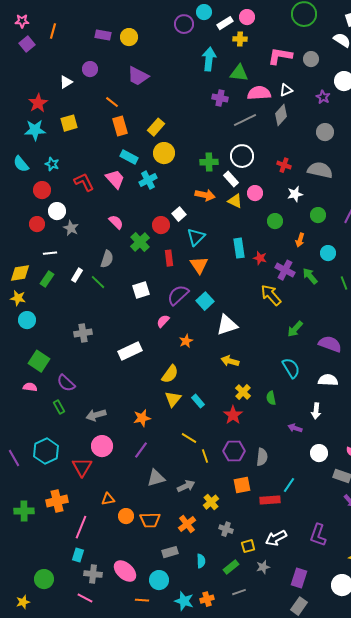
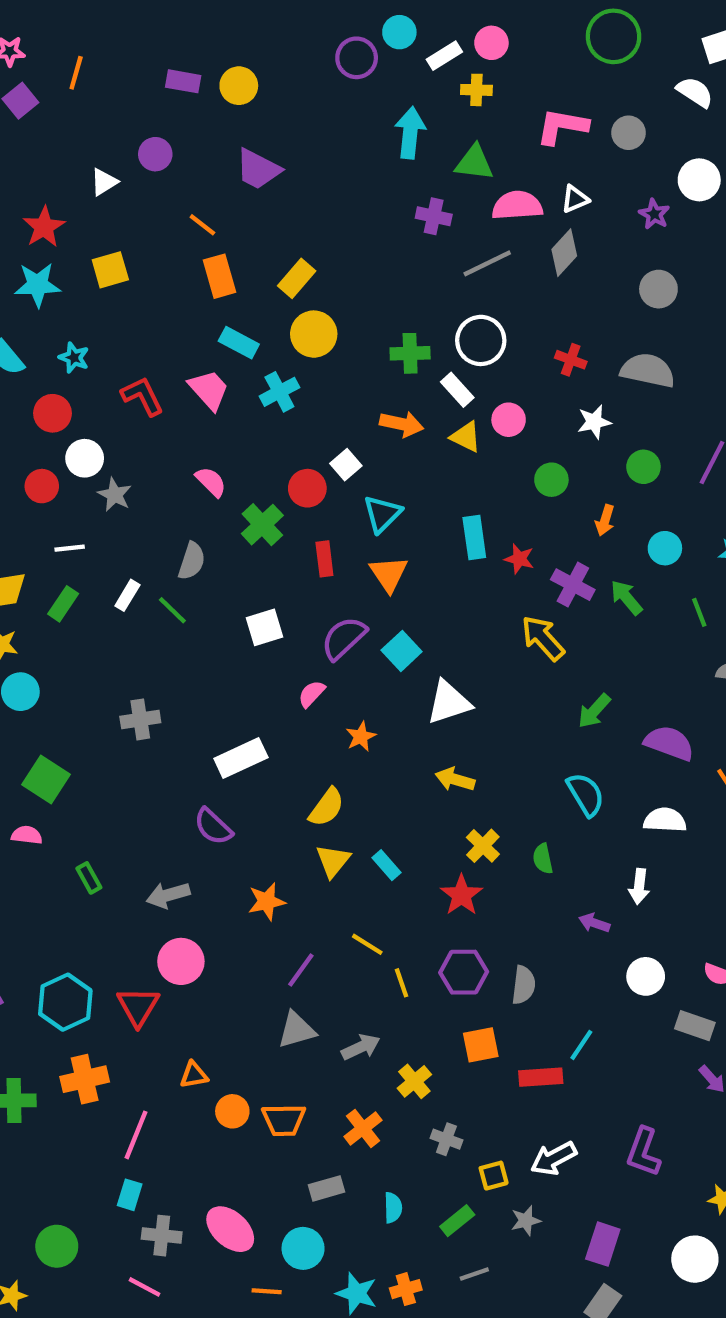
purple semicircle: (66, 383) -> (213, 827), moved
purple line: (141, 450) -> (301, 970), moved
cyan hexagon: (46, 451) -> (65, 1002), moved

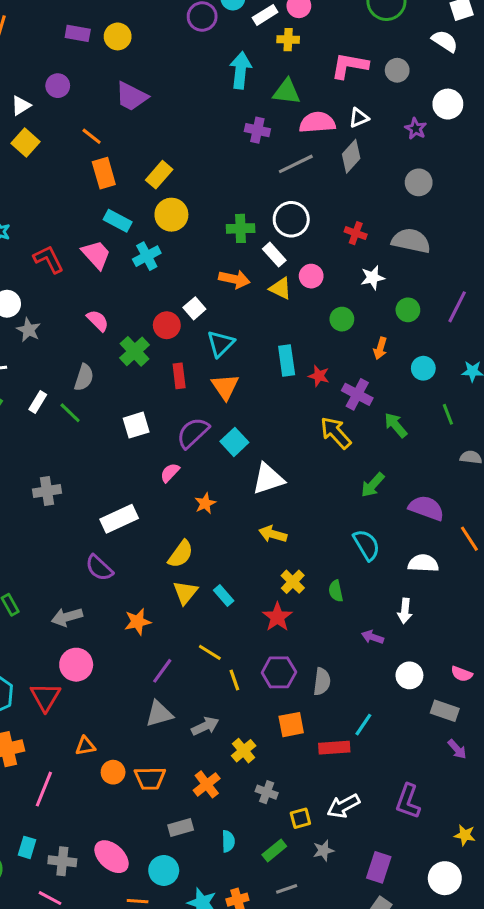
yellow square: (110, 270) -> (25, 142), moved, turned -32
green arrow: (626, 597) -> (396, 425), moved
cyan rectangle: (130, 1195) -> (27, 847), moved

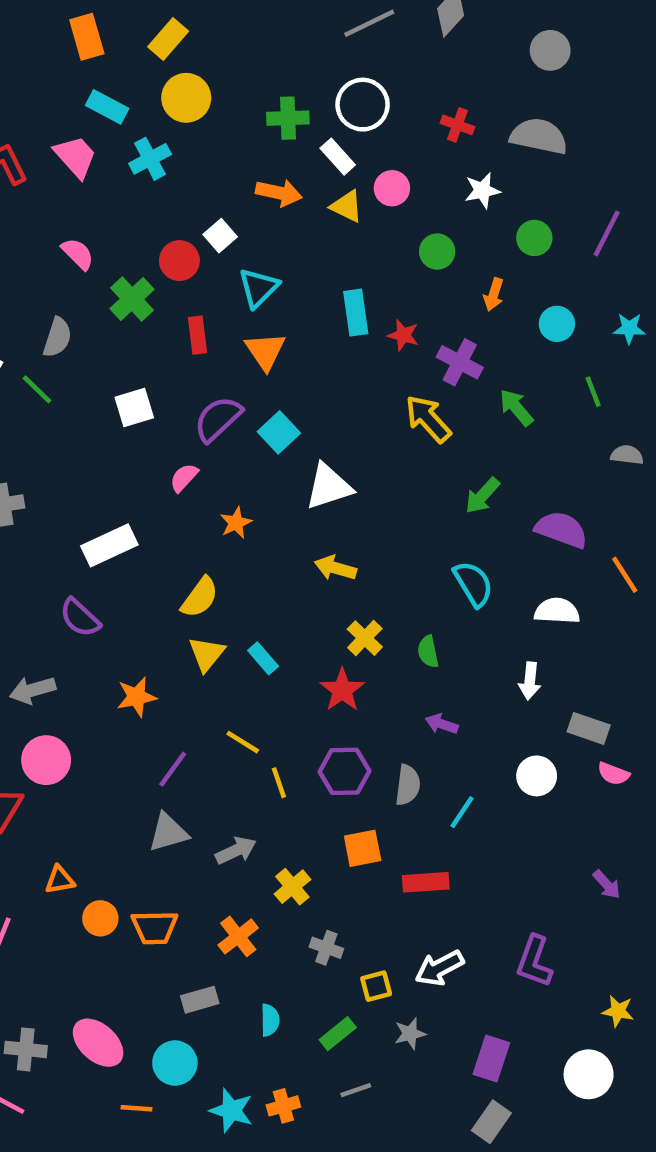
purple arrow: (373, 637) -> (442, 724), moved
gray rectangle: (445, 711) -> (589, 728), moved
cyan line: (363, 725) -> (462, 812), moved

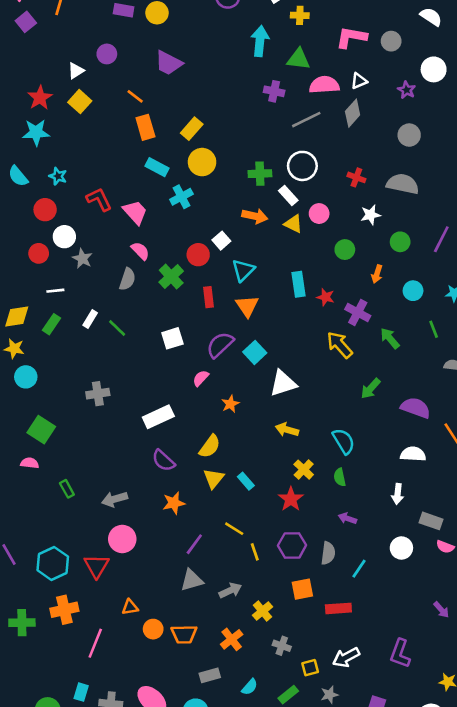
pink trapezoid: (75, 157) -> (135, 212), moved
gray semicircle: (57, 337) -> (127, 279), moved
cyan semicircle: (473, 584) -> (344, 441), moved
purple semicircle: (80, 618) -> (163, 461), moved
cyan semicircle: (270, 1020) -> (250, 687), turned 42

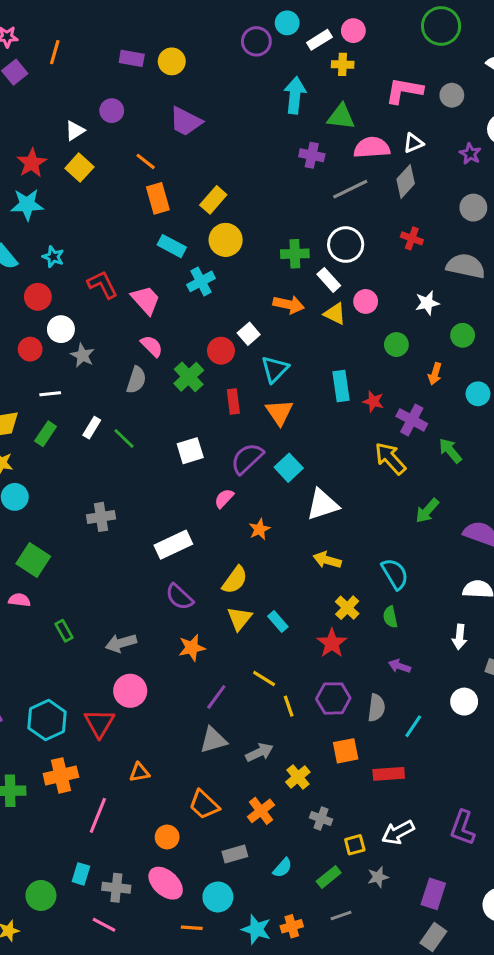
red cross: (356, 177) -> (412, 238), moved
orange circle: (153, 629) -> (167, 837), moved
orange trapezoid: (184, 634) -> (204, 805), turned 44

